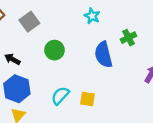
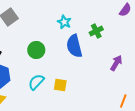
cyan star: (92, 16) -> (64, 22), moved
green circle: (54, 50) -> (36, 50), moved

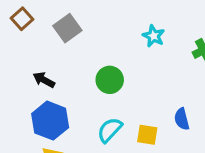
blue semicircle: (74, 46) -> (182, 119), moved, size x0.6

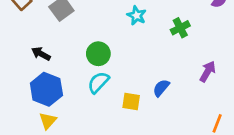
blue semicircle: (182, 119) -> (161, 88), turned 54
cyan semicircle: (110, 130) -> (98, 82), moved

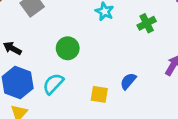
cyan semicircle: (98, 82) -> (53, 84), moved

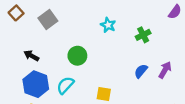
blue semicircle: (128, 81) -> (141, 71), moved

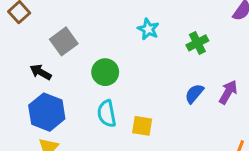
gray square: (48, 20) -> (64, 41), moved
cyan semicircle: (65, 85) -> (107, 114), moved, turned -54

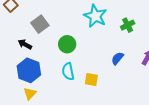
cyan star: (148, 29) -> (95, 16), size x1.6
blue semicircle: (194, 94) -> (117, 58), moved

